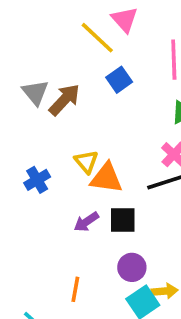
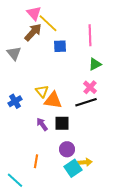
pink triangle: (125, 19) -> (34, 13), moved
blue square: (119, 80) -> (60, 46), turned 32
brown arrow: (64, 100) -> (33, 32), moved
purple arrow: (86, 222) -> (42, 124), turned 88

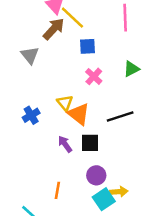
pink line: (90, 35) -> (125, 18), moved
pink cross: (90, 87) -> (94, 76), moved
orange triangle: (53, 100) -> (79, 114), turned 30

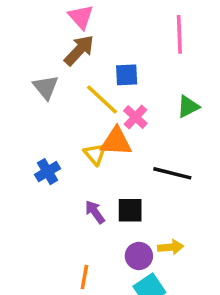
yellow line: (72, 18) -> (102, 99), moved
orange triangle: (79, 114) -> (116, 142), moved, turned -35
black line: (120, 116) -> (172, 173), turned 32
yellow arrow: (119, 192) -> (171, 247), moved

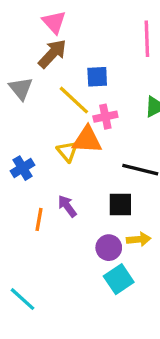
pink cross: (135, 117) -> (105, 117), turned 35
black square: (130, 210) -> (120, 205), moved
orange line: (84, 277) -> (39, 219), moved

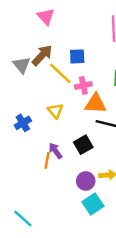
brown arrow: (52, 54) -> (42, 55), moved
orange triangle: (87, 140) -> (95, 104), moved
black square: (120, 205) -> (83, 145), moved, turned -30
orange line: (39, 219) -> (47, 160), moved

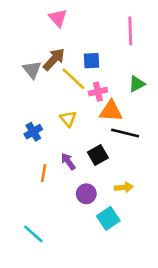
orange line: (47, 160) -> (44, 173), moved
purple circle: (86, 181) -> (86, 194), moved

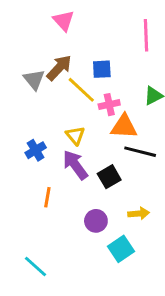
purple arrow: (68, 161) -> (75, 165), moved, size x1.5

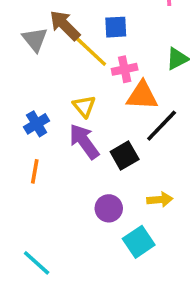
brown arrow: (59, 68) -> (65, 25), turned -88
black line: (140, 152) -> (162, 126), turned -60
orange line: (47, 197) -> (35, 171), moved

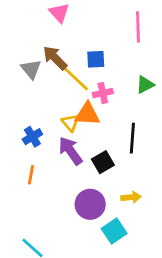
orange triangle: (142, 96) -> (87, 114), moved
black line: (162, 126) -> (132, 138), turned -40
purple circle: (109, 208) -> (90, 204), size x1.4

